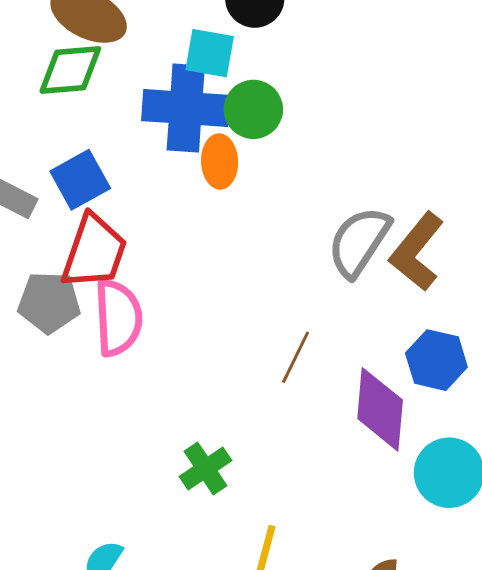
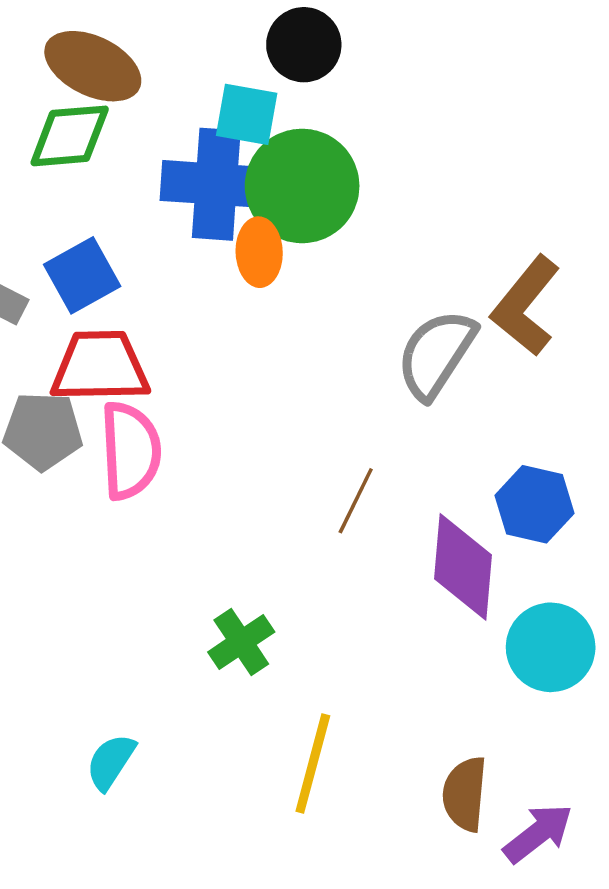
green circle: (253, 109) -> (302, 186), size x1.5
red trapezoid: (94, 252) -> (100, 367), turned -110
brown L-shape: (417, 252) -> (526, 306), moved

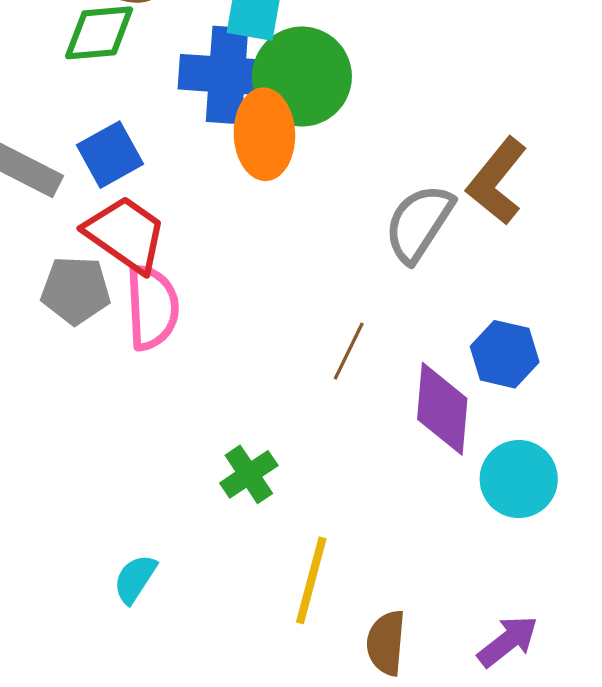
orange ellipse: (259, 252) -> (264, 134), size x1.5
red trapezoid: (100, 367) -> (126, 234), turned 36
brown semicircle: (465, 794) -> (386, 643), moved

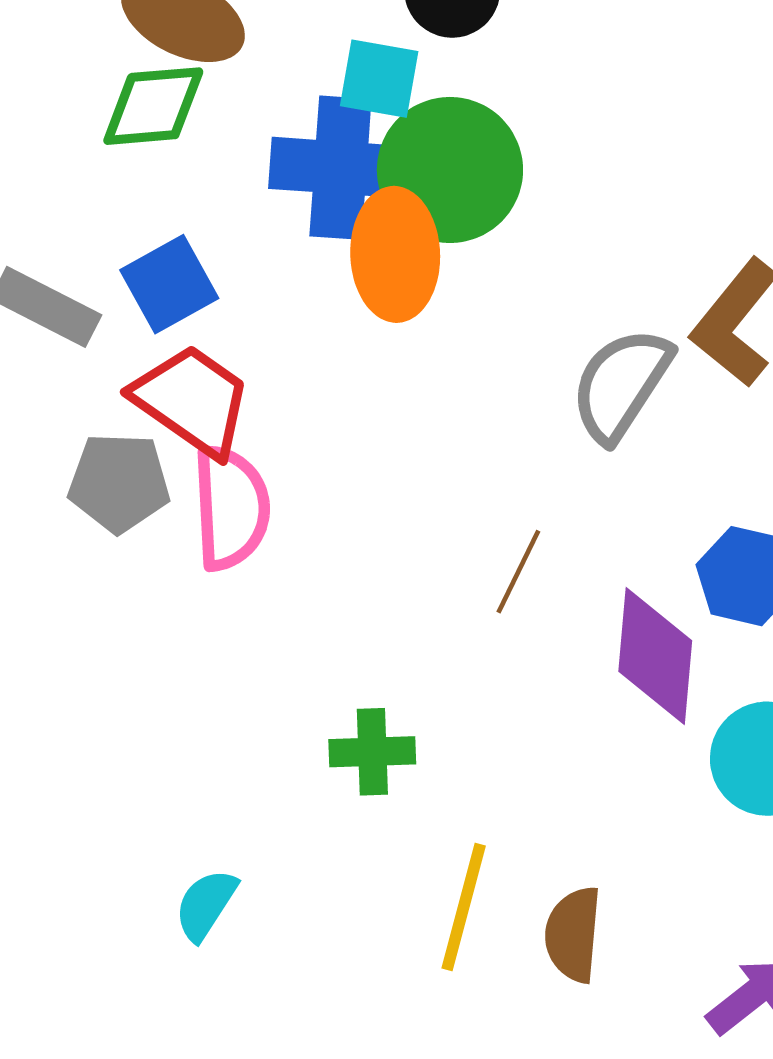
green cross: (249, 474) -> (372, 752), turned 32
brown semicircle: (386, 643) -> (573, 934), moved

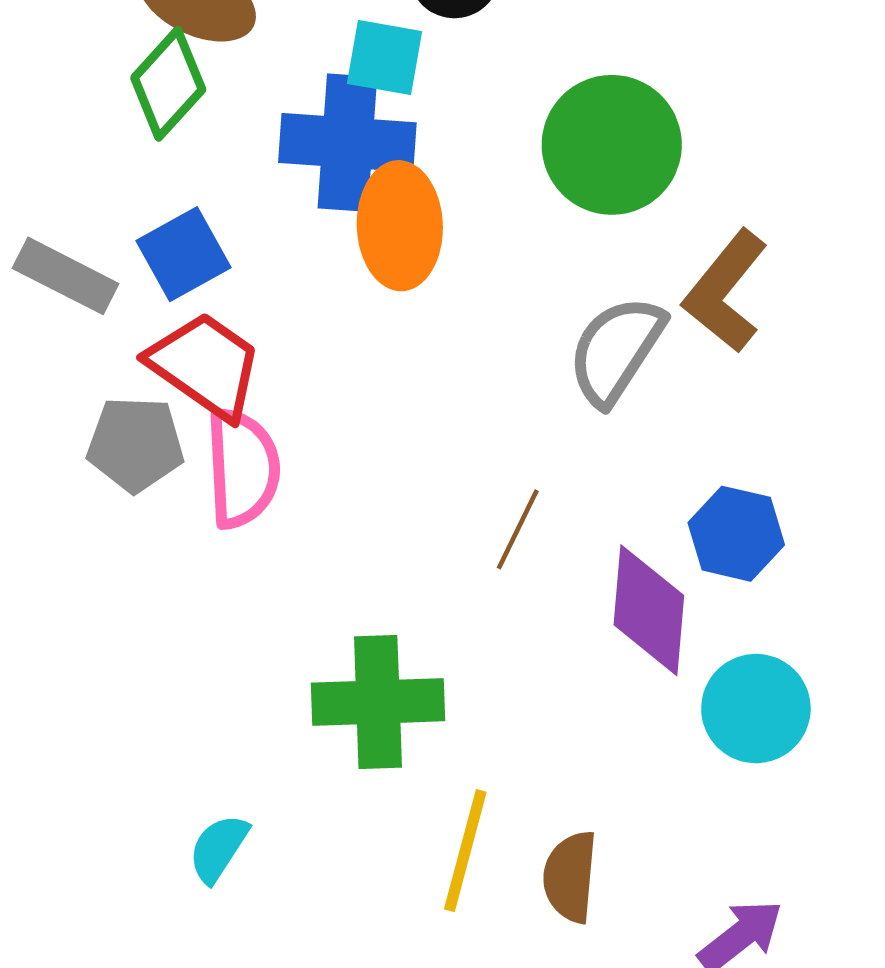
green diamond: (153, 106) -> (168, 84), turned -43
green circle: (450, 170) -> (612, 145), moved
green cross: (372, 752) -> (378, 702), size x1.6

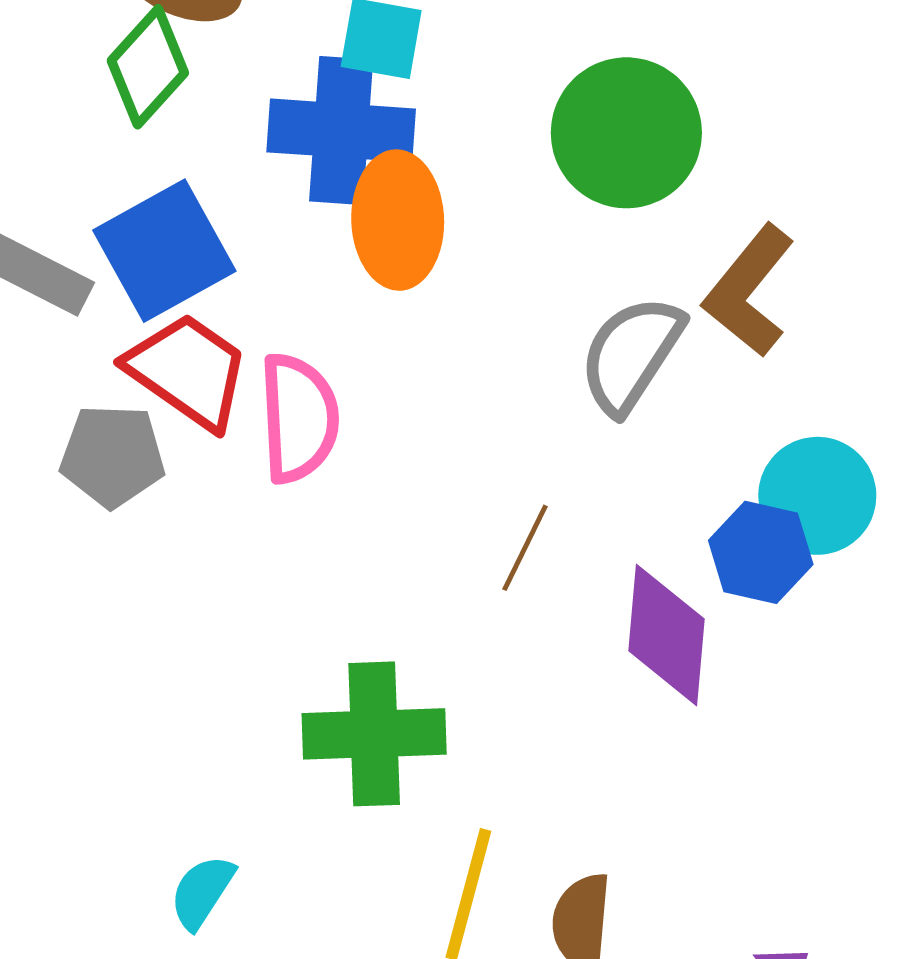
blue square: (184, 254) -> (164, 251), size x1.4
pink semicircle: (243, 468) -> (299, 418), moved
cyan circle: (756, 709) -> (817, 496), moved

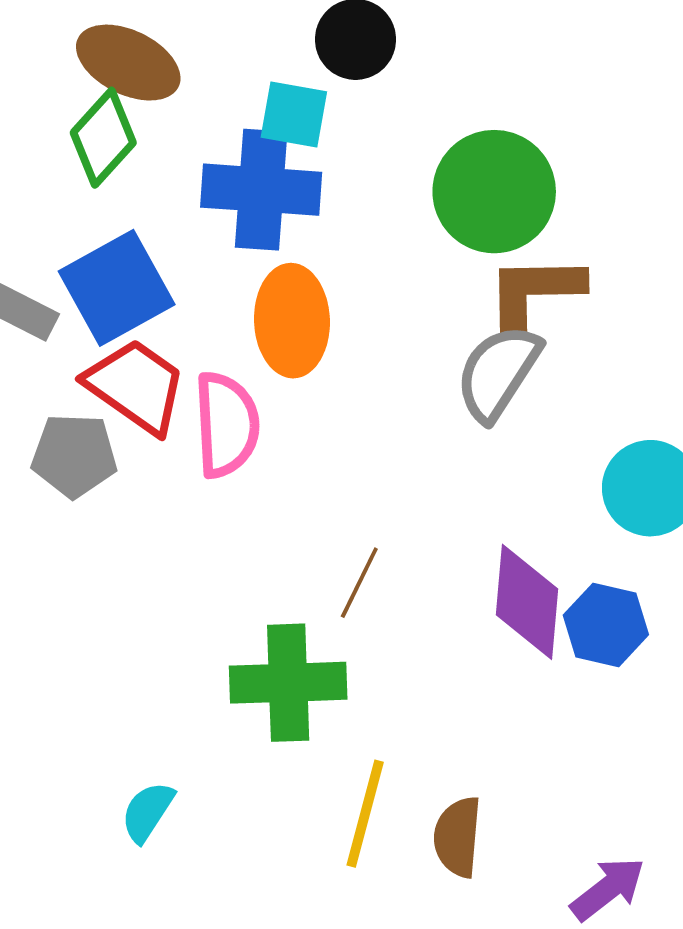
orange ellipse: (398, 220) -> (292, 321), moved
brown L-shape: (749, 291) -> (535, 292), moved, turned 50
brown line: (525, 548) -> (359, 583), moved
blue hexagon: (761, 552) -> (606, 625), moved

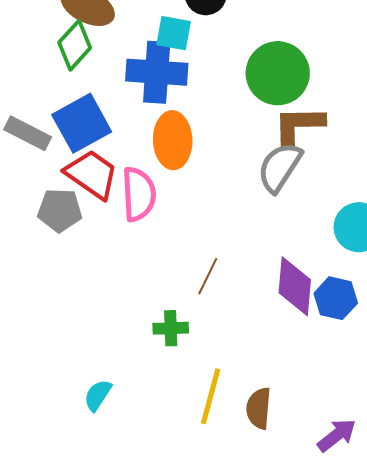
green cross: (288, 683) -> (171, 328), size x0.6

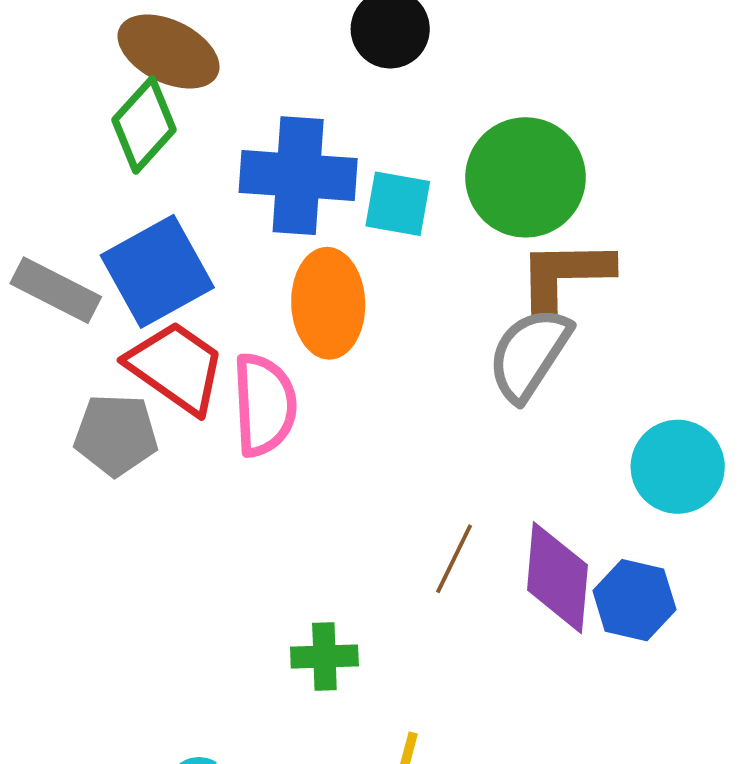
cyan square: (174, 33) -> (398, 204), moved
brown line: (208, 276) -> (454, 559), moved

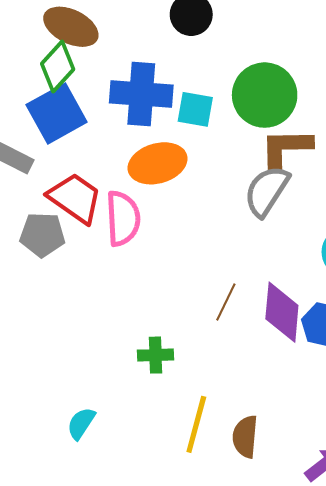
blue square: (157, 271) -> (57, 113), moved
orange ellipse: (328, 303) -> (158, 163), turned 76

